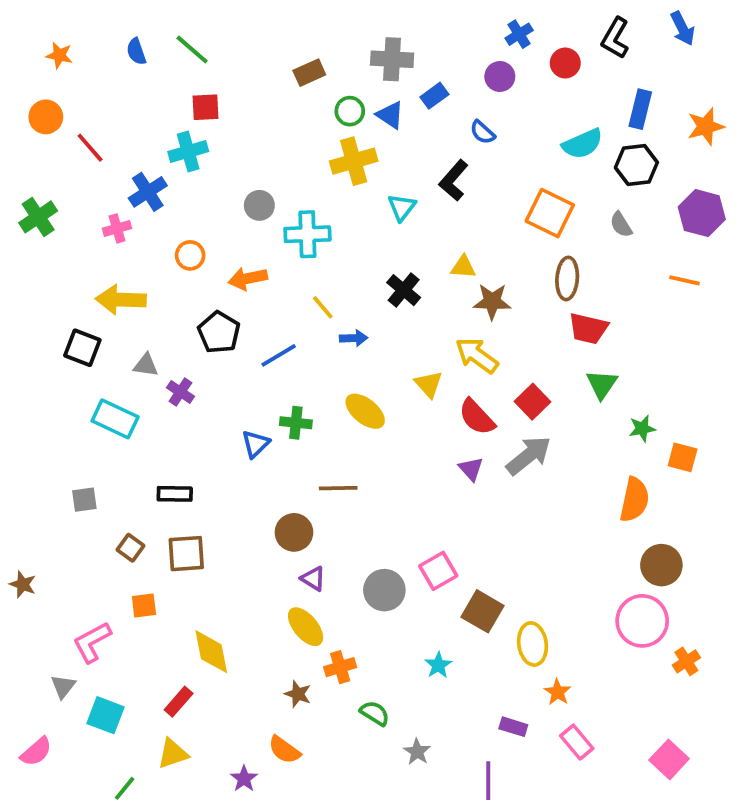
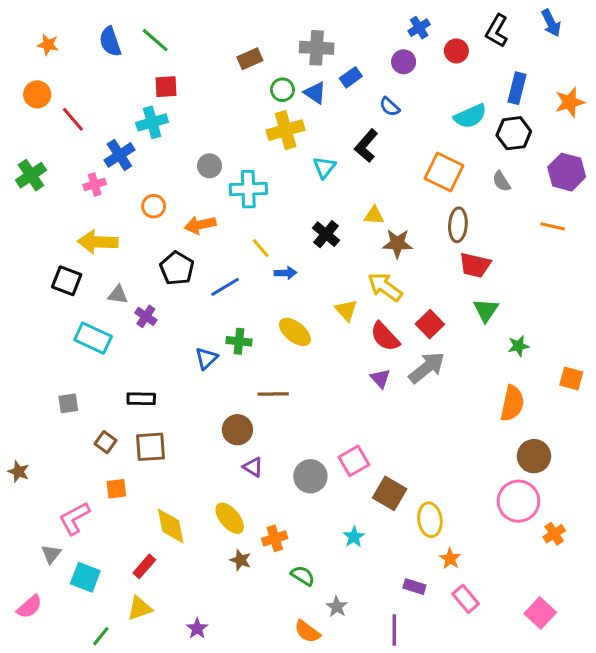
blue semicircle: (136, 51) -> (110, 42), size x1.4
orange square: (683, 457) -> (571, 378), moved
yellow ellipse: (306, 627) -> (230, 518), moved
orange semicircle: (284, 750) -> (307, 632), moved

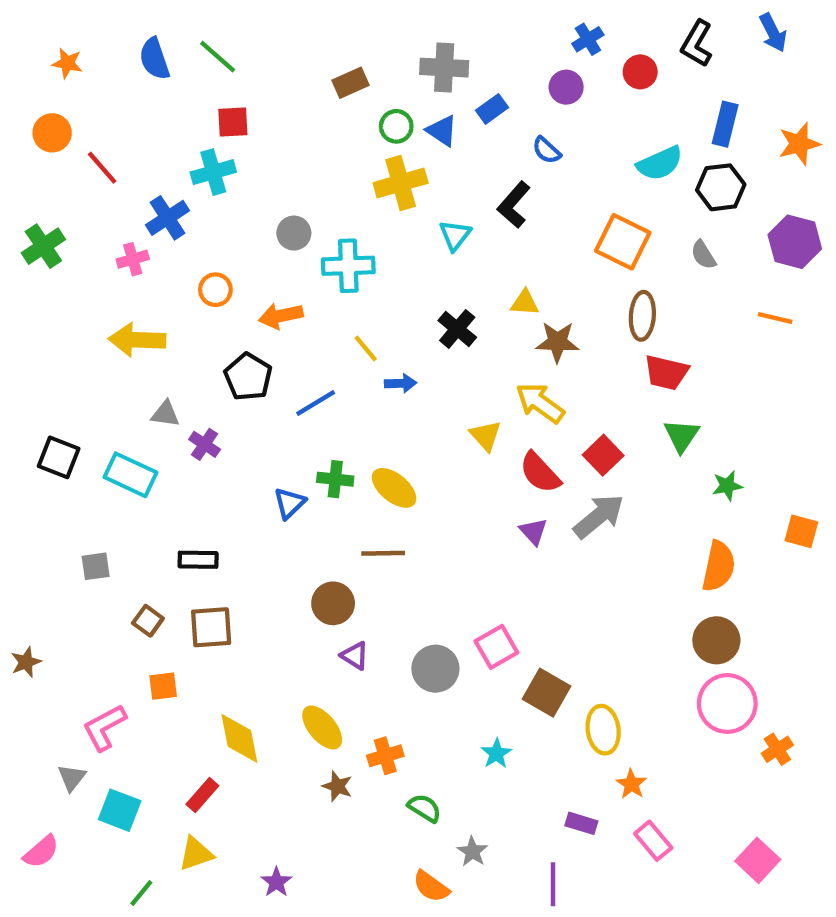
black square: (67, 281) -> (59, 457), moved
yellow ellipse: (295, 332) -> (394, 488), moved
brown circle: (534, 456) -> (716, 640), moved
brown star: (19, 472) -> (26, 662), turned 30

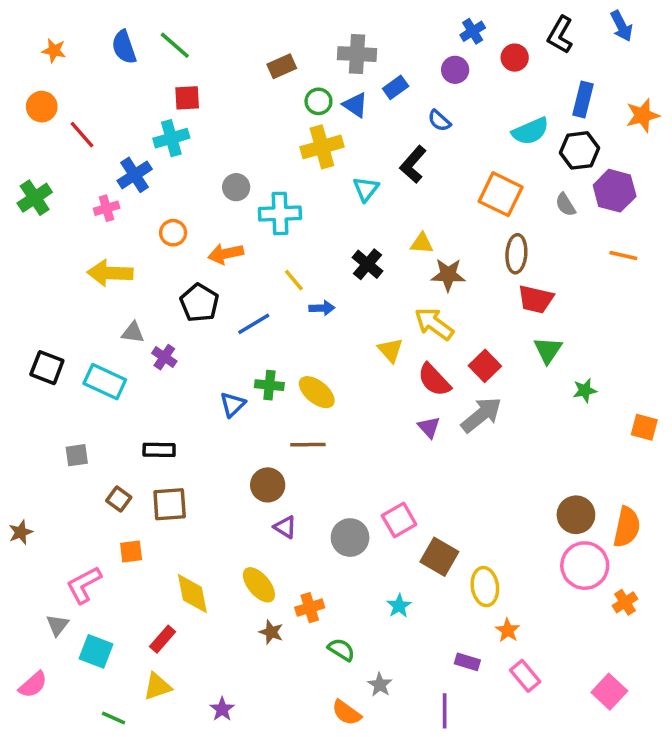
purple hexagon: (795, 242) -> (615, 191), moved
orange semicircle: (719, 566) -> (627, 527), moved
green line: (141, 893) -> (114, 718), turned 75

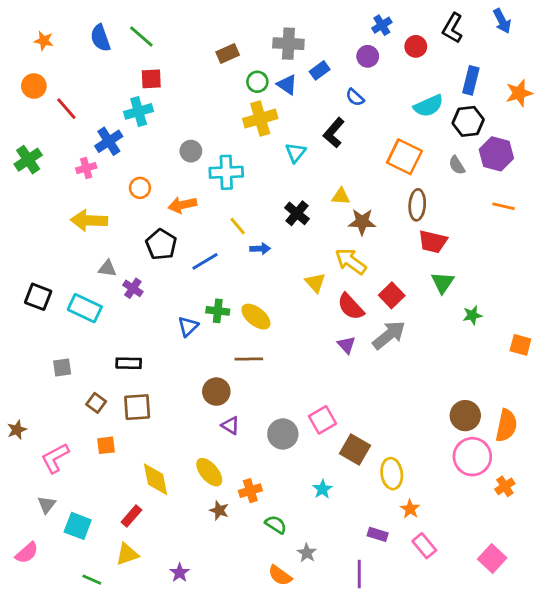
pink L-shape: (84, 585) -> (55, 458), moved

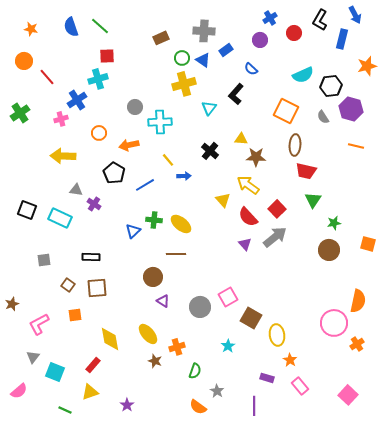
blue rectangle: (471, 80) -> (342, 39), moved
brown circle: (465, 416) -> (329, 250), moved
green semicircle: (276, 525) -> (195, 371), turned 77

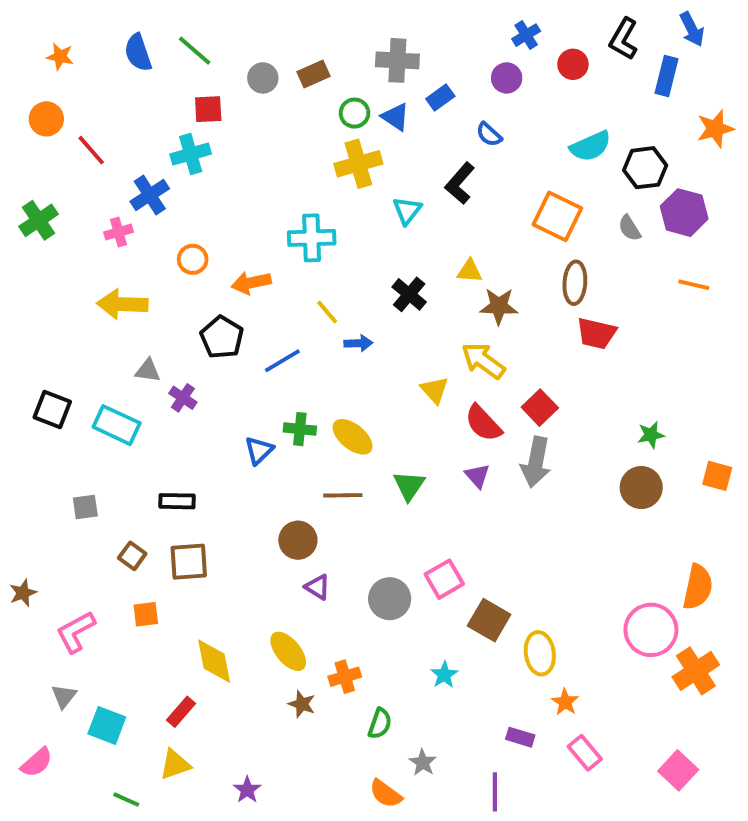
gray circle: (135, 107) -> (263, 78), moved
green triangle: (313, 200) -> (409, 486), moved
gray arrow: (275, 237) -> (536, 462), turned 140
orange cross: (357, 344) -> (696, 671), size x1.6

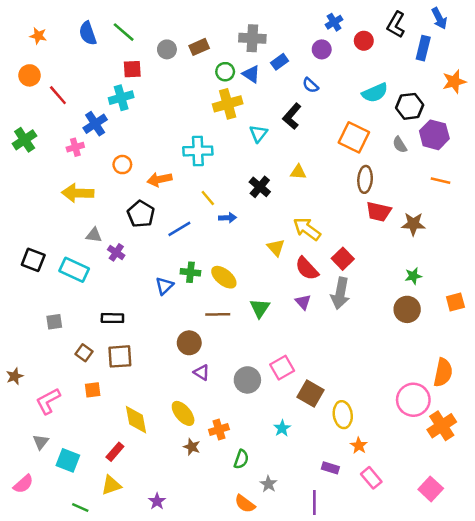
brown star: (499, 306) -> (413, 224), moved
orange square: (717, 476) -> (455, 302), turned -30

